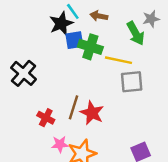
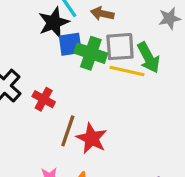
green arrow: (136, 33) -> (148, 58), moved
gray square: (132, 82) -> (120, 47), moved
red cross: (46, 118) -> (44, 99), moved

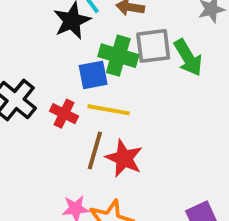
blue square: (70, 44) -> (93, 75), moved
yellow line: (127, 71) -> (109, 110), moved

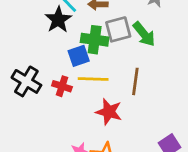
brown line: (95, 150) -> (135, 81), moved

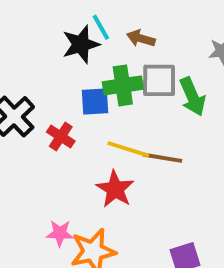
green cross: (95, 40) -> (123, 85), turned -32
yellow line: (93, 79) -> (128, 149), moved
brown line: (135, 81) -> (163, 158), turned 76

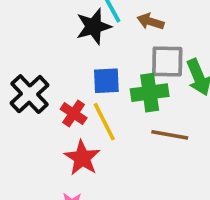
green cross: (123, 85) -> (150, 93), moved
yellow line: (128, 149) -> (104, 122), moved, turned 45
red star: (115, 189) -> (82, 158), moved

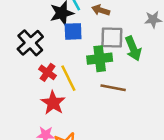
blue square: (106, 81) -> (73, 31), moved
black cross: (30, 94) -> (30, 43), moved

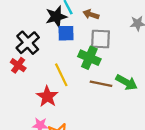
green arrow: (133, 48) -> (126, 82), moved, turned -40
green cross: (100, 59) -> (89, 58), turned 30
red cross: (48, 72) -> (18, 65), moved

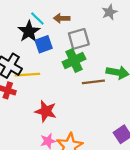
green cross: (89, 58) -> (74, 61), turned -30
yellow line: (61, 75) -> (27, 75), moved, turned -50

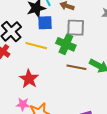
green cross: (74, 61) -> (66, 44), turned 30
yellow line: (27, 75) -> (36, 46), moved

